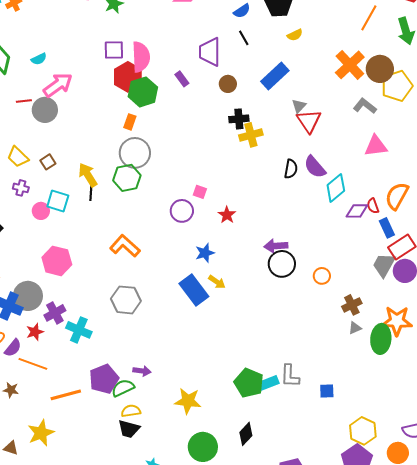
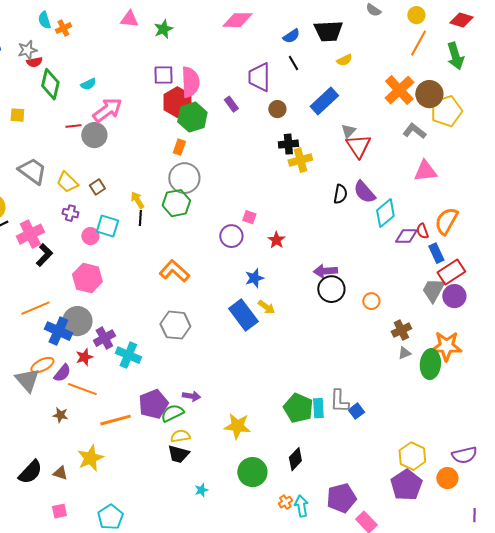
yellow arrow: (88, 175) -> (137, 200), size x0.7
pink hexagon: (57, 261) -> (87, 278), moved
cyan rectangle: (269, 383) -> (318, 408), turned -72
blue square: (327, 391) -> (356, 411), moved, turned -35

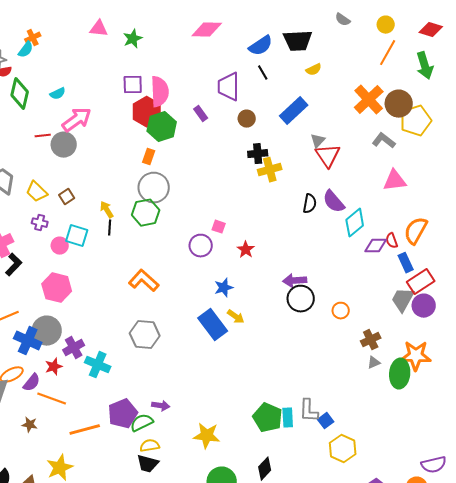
cyan semicircle: (44, 20) -> (26, 50), moved, turned -126
blue semicircle: (291, 36) -> (261, 46), size x1.4
yellow hexagon: (412, 456) -> (343, 449), moved

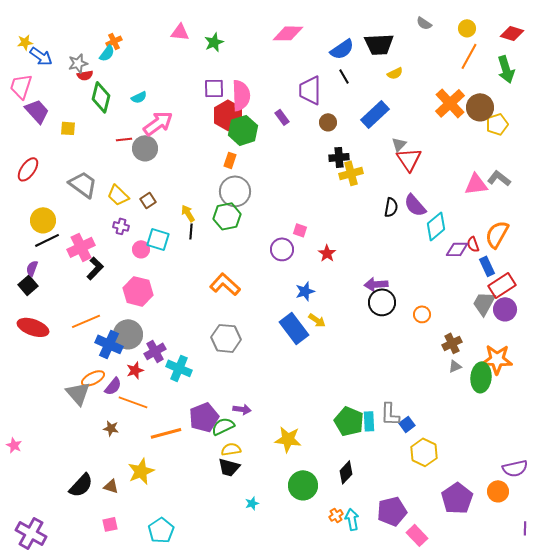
yellow pentagon: (416, 121) -> (497, 124), size x0.7
gray L-shape: (384, 141) -> (499, 178), moved

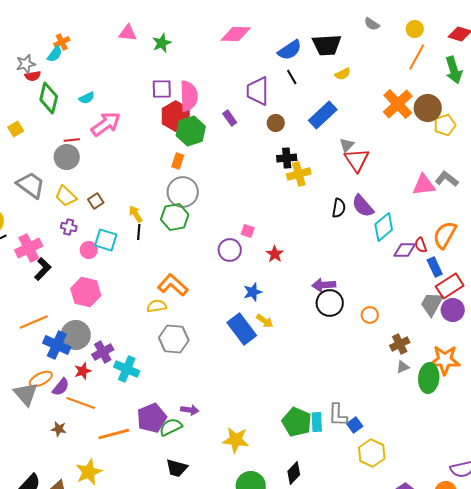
yellow square: (68, 128) -> (16, 129), turned -35
gray circle: (145, 148) -> (67, 157), moved
yellow semicircle: (231, 449) -> (157, 306), moved

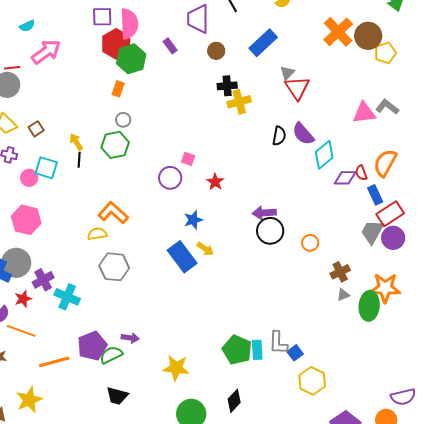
gray circle: (183, 192) -> (123, 120), size x0.5

